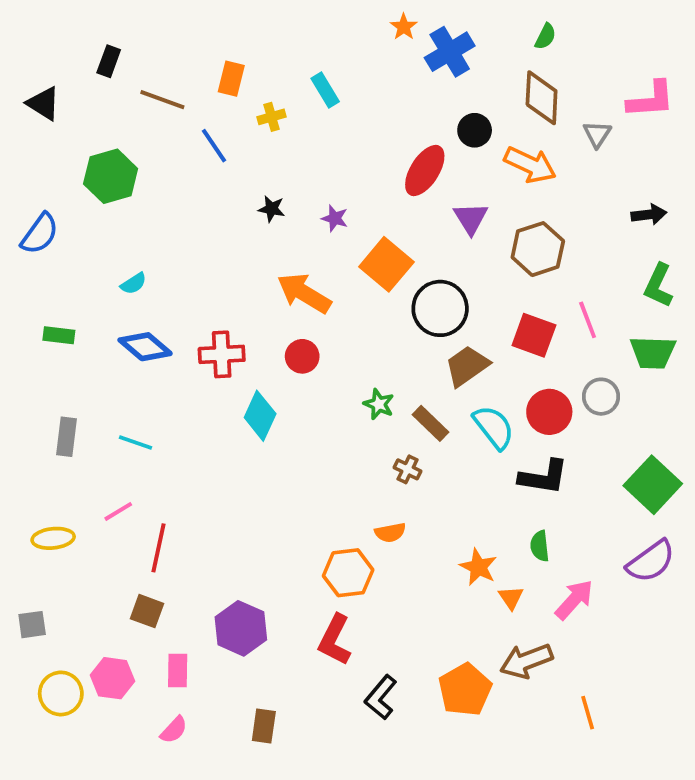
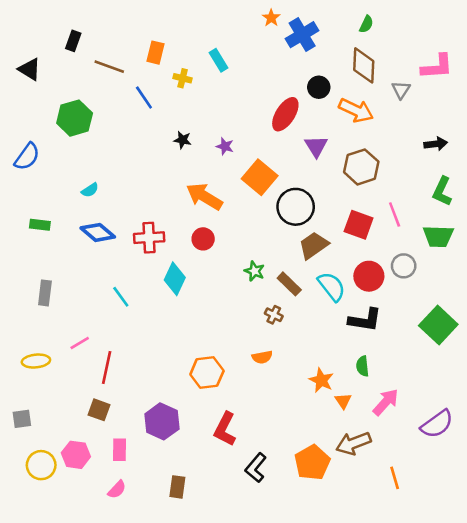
yellow cross: (272, 117) -> (183, 78), turned 30
cyan line: (135, 443) -> (121, 297), moved, turned 35
purple semicircle: (651, 561) -> (437, 424), moved
orange hexagon: (348, 573) -> (207, 373), moved

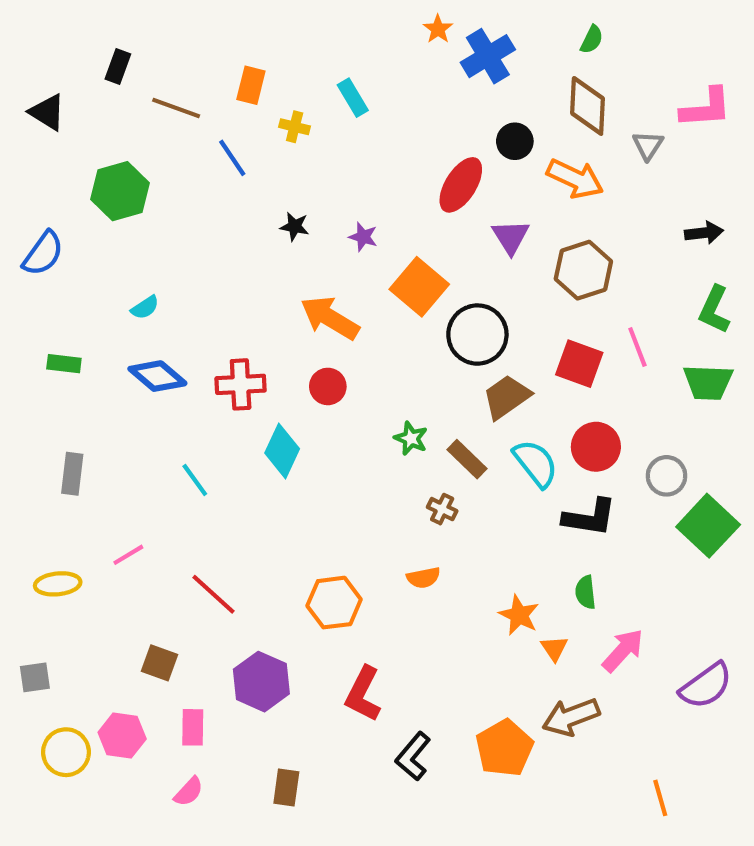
gray circle: (404, 266) -> (667, 476), moved
red line: (107, 367) -> (214, 594), moved, turned -60
orange line: (395, 478) -> (660, 798), moved

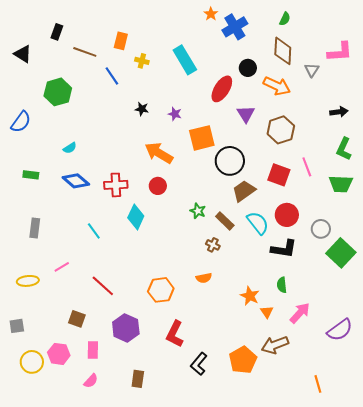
cyan rectangle: (353, 98) -> (185, 60), moved, size x1.6
orange square: (419, 287) -> (202, 138), turned 36

